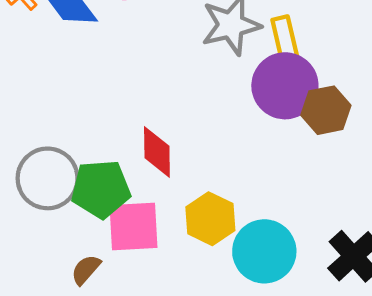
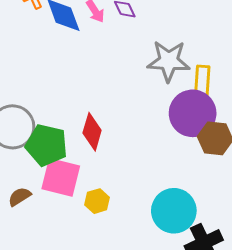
yellow hexagon: (210, 219) -> (97, 201), moved, size x0.7
cyan circle: (264, 251) -> (174, 211), moved

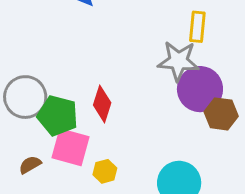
gray star: (169, 61) -> (178, 61), moved
yellow rectangle: (202, 81) -> (197, 27), moved

